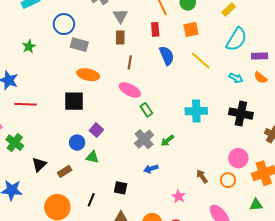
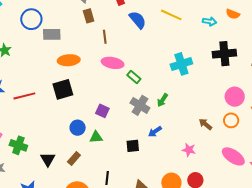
red line: (26, 104) -> (24, 96), moved
purple square: (96, 130) -> (102, 111), moved
black square: (121, 188) -> (133, 146), moved

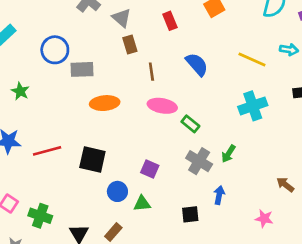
yellow line: (171, 15) -> (252, 59), moved
blue semicircle: (138, 20) -> (197, 64), moved
black square: (63, 89) -> (92, 160), moved, turned 30
blue arrow: (155, 132) -> (219, 195), turned 136

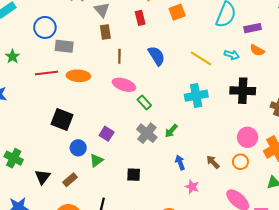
red line: (47, 151) -> (47, 73), moved
blue arrow: (219, 195) -> (180, 162), moved, turned -40
green triangle: (142, 203) -> (96, 160), turned -40

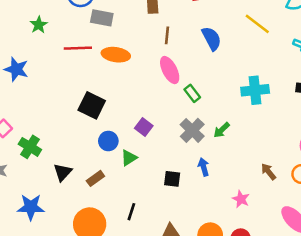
yellow line: (201, 58) -> (257, 24), moved
pink ellipse: (124, 85) -> (170, 70), turned 40
blue arrow: (180, 162) -> (204, 167), moved

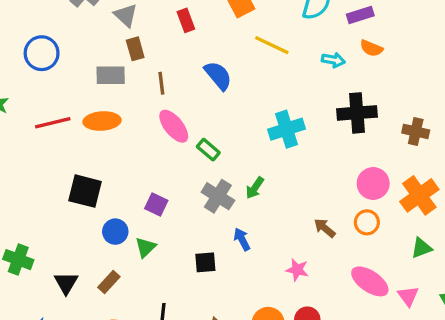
gray rectangle: (102, 18) -> (111, 75), moved

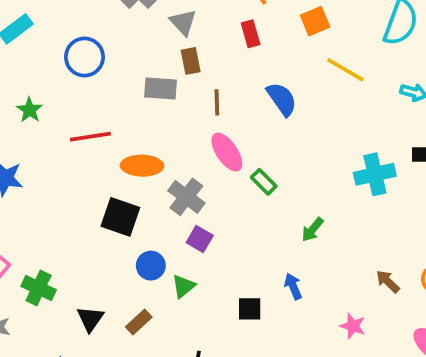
orange ellipse: (102, 121) -> (142, 166), moved
cyan cross: (286, 129) -> (375, 174), moved
gray cross: (218, 196) -> (186, 197), moved

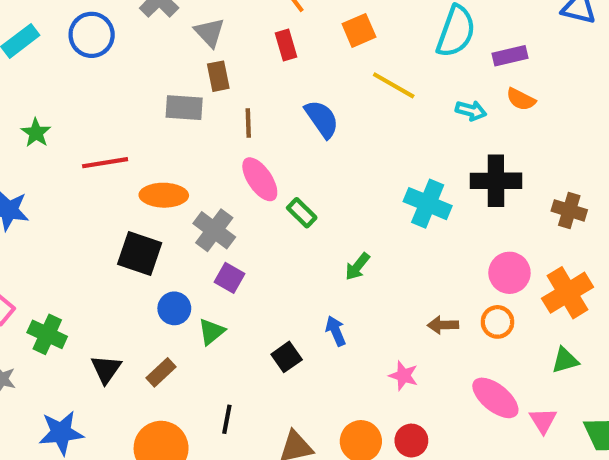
blue circle: (84, 57) -> (92, 35), moved
cyan cross: (375, 174) -> (428, 204), turned 36
brown arrow: (388, 281) -> (443, 325), turned -45
black square: (250, 309) -> (287, 357), turned -35

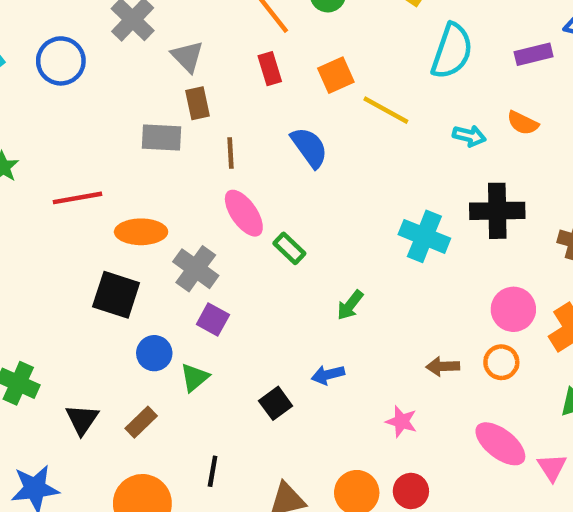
orange square: (359, 30) -> (336, 75), moved
purple rectangle: (510, 56) -> (534, 54), moved
blue arrow: (336, 331) -> (328, 375), turned -80

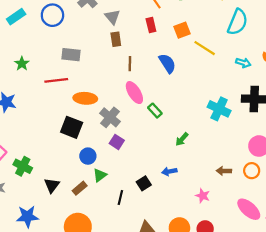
gray rectangle: (161, 138) -> (71, 55), moved
green triangle: (194, 377) -> (100, 175), moved
black line: (213, 471) -> (120, 197), moved

